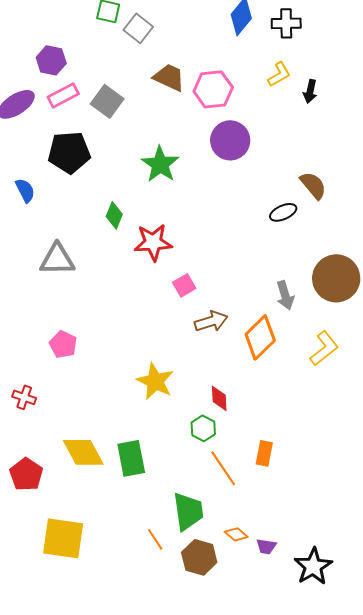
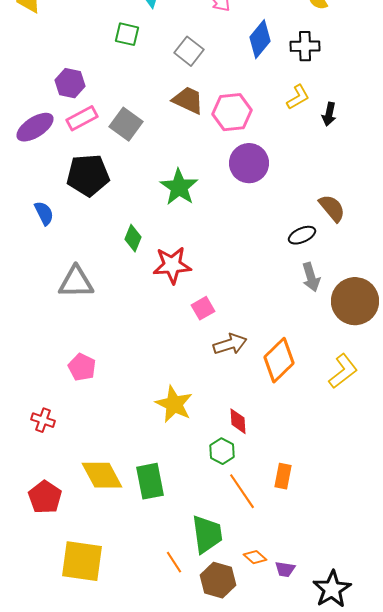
gray square: (138, 28) -> (189, 51), moved
gray arrow: (285, 295) -> (311, 277), moved

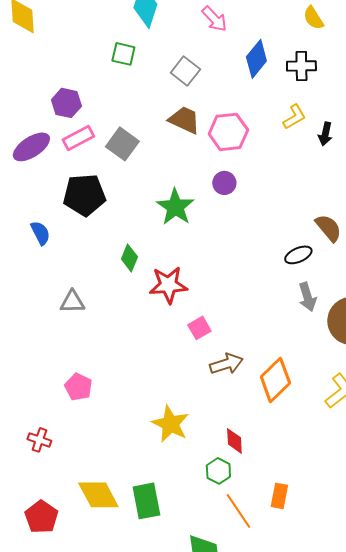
purple circle: (249, 163) -> (224, 183), moved, size x0.6
gray triangle: (76, 282) -> (72, 302), size x0.7

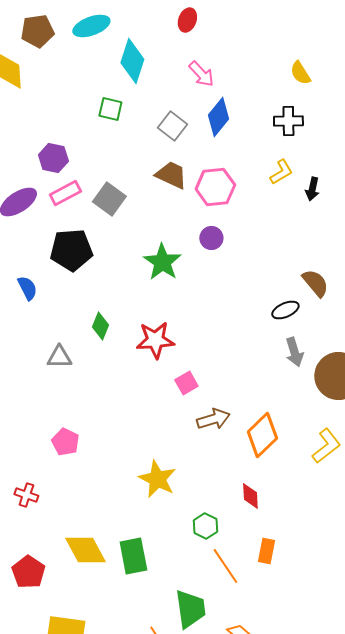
blue diamond: (256, 59) -> (218, 117), moved
green diamond: (129, 258) -> (100, 326), moved
red diamond: (234, 441) -> (250, 496), moved

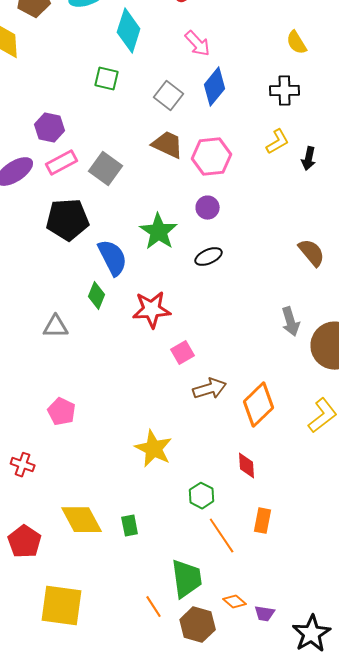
blue semicircle: (27, 288) -> (113, 258), moved, size x1.5
black ellipse: (285, 310) -> (209, 257), moved
green rectangle: (133, 556) -> (130, 526), size x0.6

